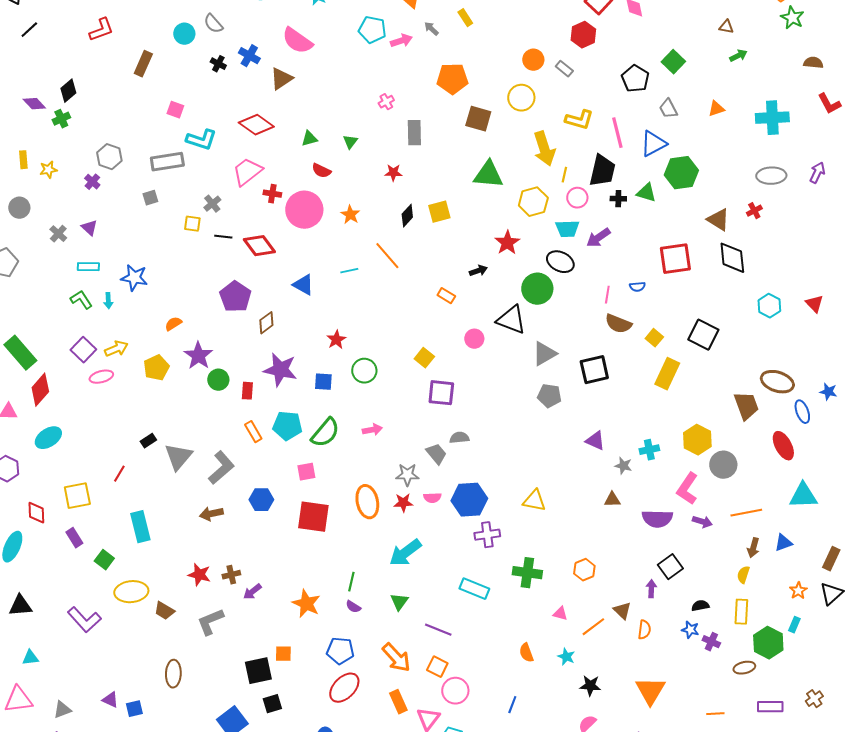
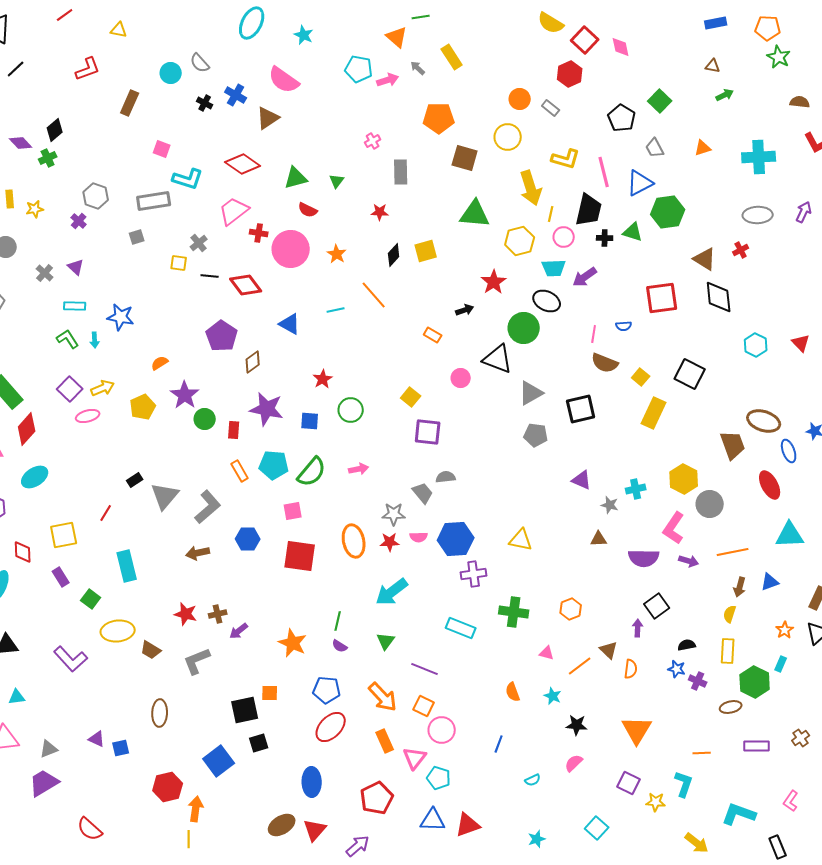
yellow rectangle: (465, 18) -> (452, 57), size x1.4
green triangle: (309, 139) -> (296, 178), size x1.4

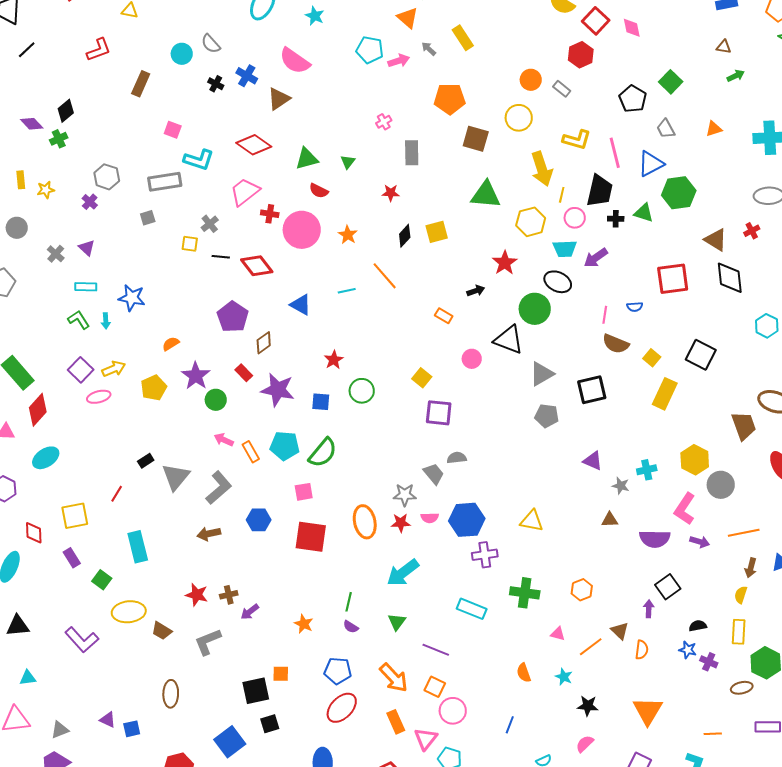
red rectangle: (234, 430) -> (244, 373), moved, turned -48
pink arrow: (359, 469) -> (224, 440), moved, turned -144
orange star: (293, 643) -> (304, 624), size x0.7

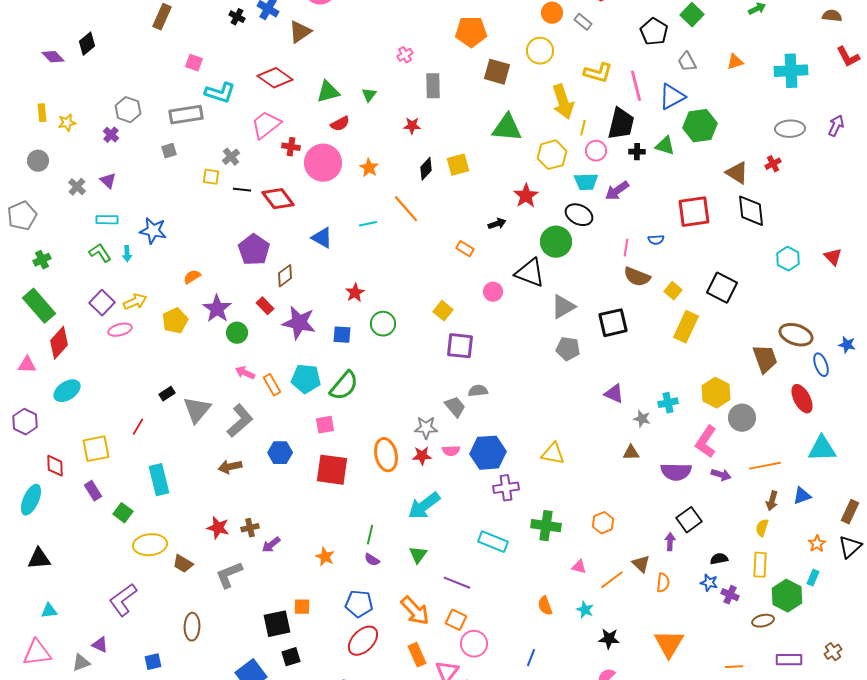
green cross: (59, 139) -> (42, 260), moved
red semicircle: (319, 191) -> (340, 124), turned -54
purple L-shape: (82, 640) -> (123, 600), moved, turned 96
purple triangle: (108, 720) -> (100, 645), moved

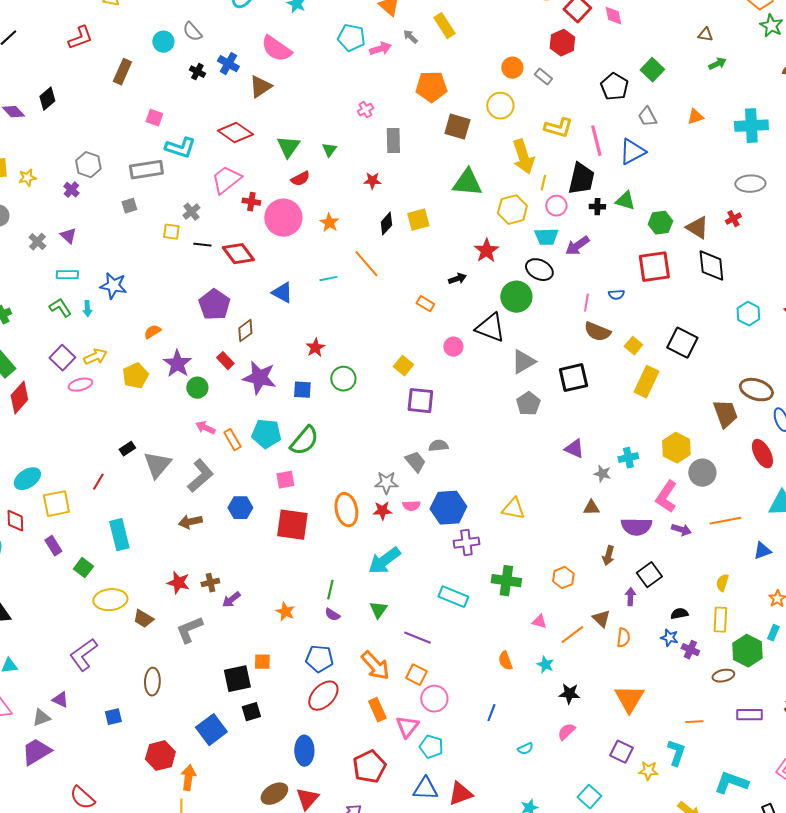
green triangle: (328, 92) -> (288, 147), turned -40
green hexagon: (700, 126) -> (660, 223), moved, size x0.7
gray pentagon: (568, 349) -> (528, 404), turned 30
cyan ellipse: (67, 391) -> (27, 479), moved
brown arrow: (772, 501) -> (608, 556), moved

